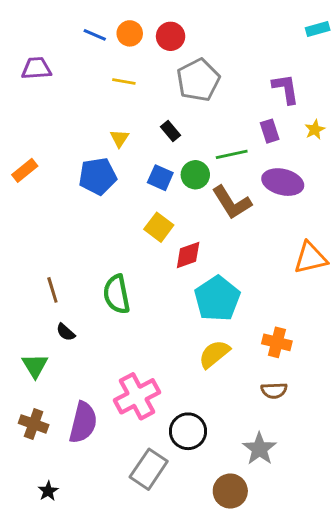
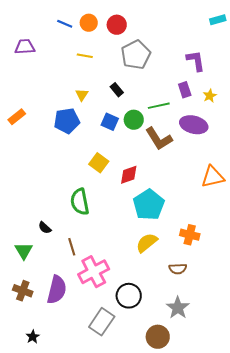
yellow star: (315, 130) -> (210, 96), moved
yellow square: (159, 227) -> (99, 163), moved
brown line: (52, 290) -> (72, 247), moved
brown semicircle: (274, 390) -> (178, 269), moved

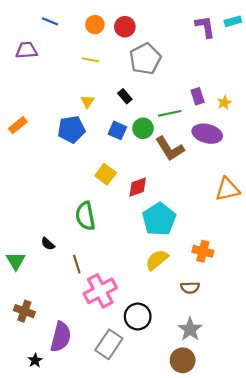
blue line: (65, 24) -> (50, 21), moved
purple L-shape: (196, 61) -> (205, 27), moved
green triangle: (24, 251) -> (16, 261), moved
purple semicircle: (57, 290) -> (61, 337), moved
brown circle: (158, 337) -> (183, 360), moved

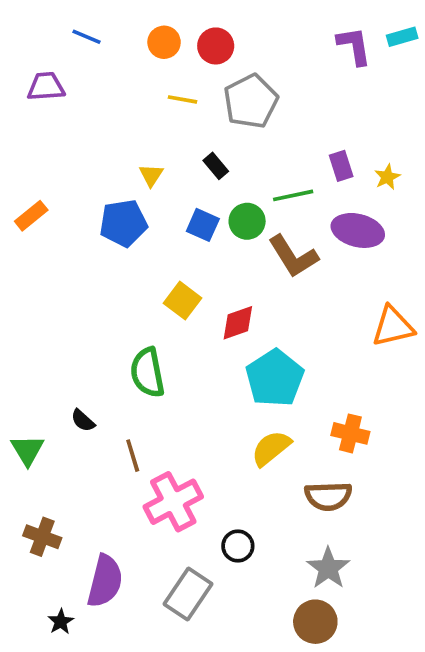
yellow line: (91, 60) -> (182, 99), moved
brown semicircle: (190, 288) -> (328, 496), size x1.4
black circle: (138, 316) -> (238, 546), size x0.7

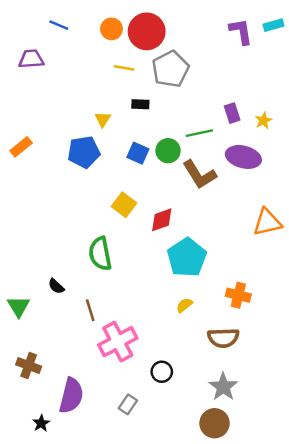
red circle: (216, 46) -> (147, 31), size x1.5
black rectangle: (216, 166) -> (140, 104), moved, turned -48
yellow semicircle: (271, 448) -> (184, 305), size x0.6
gray rectangle: (188, 594) -> (128, 404), size x0.6

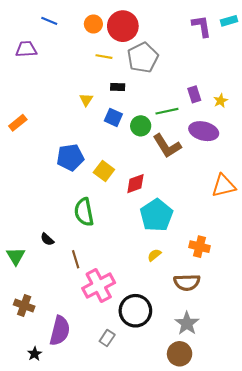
blue pentagon: (84, 152) -> (70, 157), moved
blue square: (138, 153) -> (113, 117), moved
black circle: (162, 372) -> (135, 311), size x1.8

